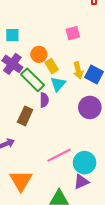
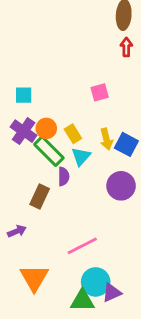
orange circle: (39, 54) -> (46, 128), moved
cyan circle: (85, 163) -> (96, 282), moved
purple triangle: (81, 182) -> (112, 293), moved

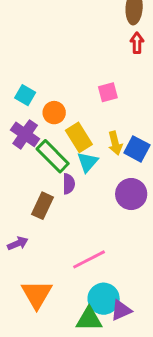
cyan square: (24, 95) -> (25, 95), turned 30
orange circle: (46, 128) -> (54, 113), moved
yellow rectangle: (73, 134) -> (79, 137), size x1.4

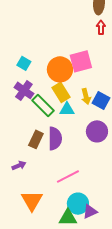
pink square: (108, 92) -> (81, 61), size x1.6
orange circle: (54, 113) -> (60, 69), moved, size x1.6
cyan triangle: (88, 162) -> (67, 109), turned 49
purple semicircle: (69, 184) -> (55, 138), moved, size x1.6

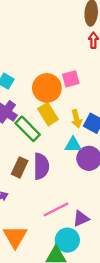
pink square: (81, 61) -> (71, 79), size x0.7
cyan triangle: (67, 109) -> (73, 145), moved
purple triangle: (90, 212) -> (81, 219), moved

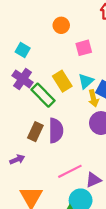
orange circle: (47, 88) -> (61, 25), moved, size x0.6
yellow arrow: (76, 119) -> (93, 98), moved
cyan triangle: (73, 145) -> (86, 81), moved, turned -42

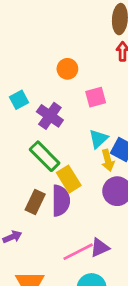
cyan square: (23, 50) -> (19, 100), turned 32
purple cross: (23, 79) -> (50, 116), moved
yellow rectangle: (62, 81) -> (69, 179), moved
purple triangle: (93, 180) -> (100, 248), moved

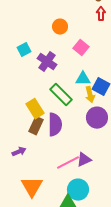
pink square: (96, 97) -> (81, 48), turned -35
cyan triangle: (98, 139) -> (83, 79), turned 42
green rectangle: (45, 156) -> (61, 95), moved
yellow rectangle: (69, 179) -> (35, 109), moved

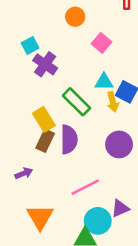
purple cross: (47, 62) -> (45, 64), moved
purple circle: (97, 118) -> (119, 144), moved
purple triangle: (84, 160) -> (120, 208), moved

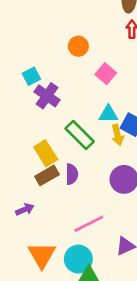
purple semicircle: (69, 139) -> (72, 174), size x0.7
brown rectangle: (45, 141) -> (47, 175), turned 35
cyan circle: (98, 221) -> (78, 259), moved

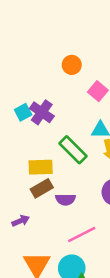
cyan square: (31, 76) -> (23, 112), moved
yellow rectangle: (46, 153) -> (41, 167), turned -60
purple semicircle: (72, 174) -> (65, 200), moved, turned 90

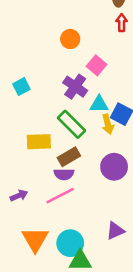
purple cross: (42, 112) -> (75, 87), moved
brown rectangle: (42, 188) -> (69, 157), moved
pink line: (82, 235) -> (60, 196), moved

